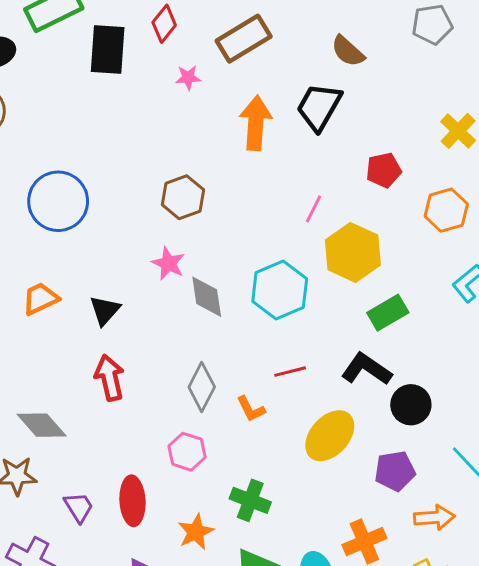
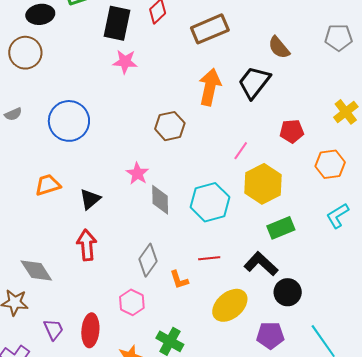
pink star: (188, 78) -> (125, 62), moved, size x1.4
brown hexagon: (183, 197) -> (170, 126), moved

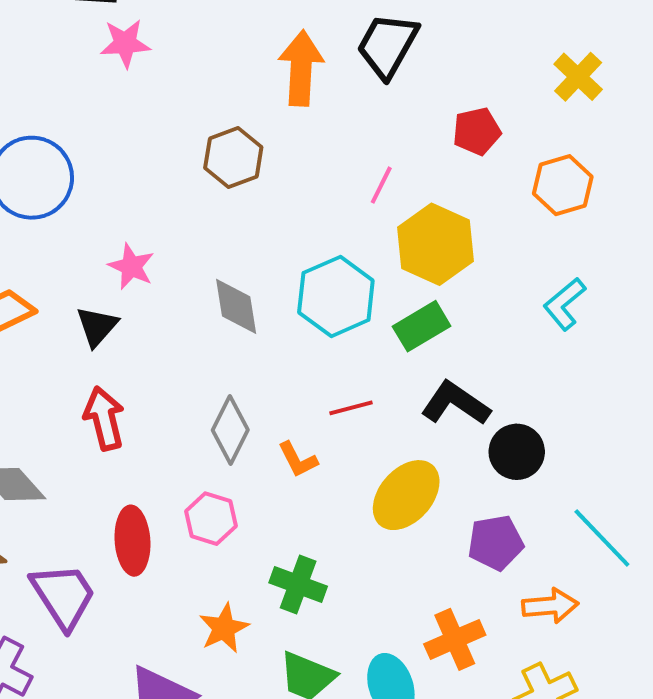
pink star: (137, 173) -> (131, 266), moved
cyan L-shape: (338, 216) -> (564, 304), moved
green rectangle: (281, 228) -> (422, 326), moved
purple trapezoid: (53, 329) -> (63, 596), size x1.6
red ellipse: (90, 330) -> (132, 541), moved

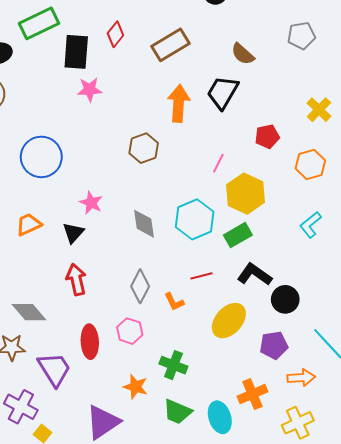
orange star: (224, 628) -> (135, 387), turned -30

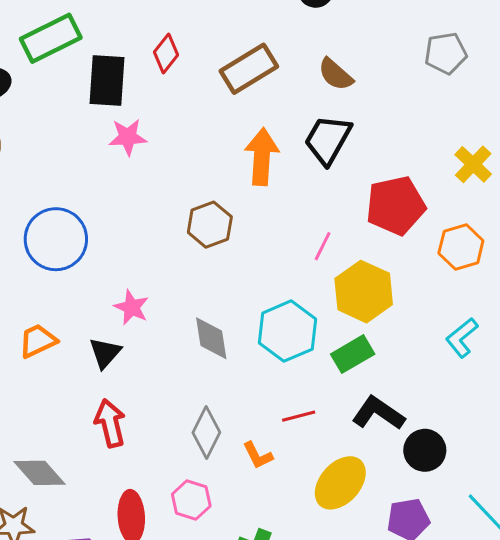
brown semicircle: (243, 54) -> (335, 74), moved
red pentagon: (267, 137) -> (396, 206), size x1.6

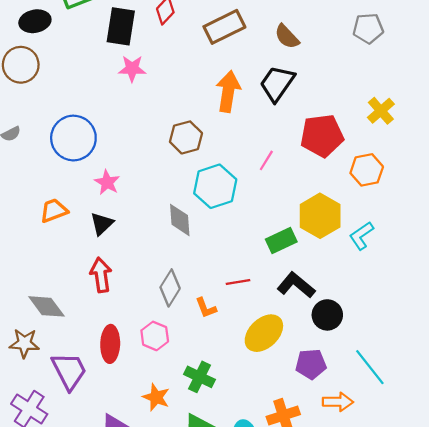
yellow hexagon: (364, 292) -> (320, 216), moved
pink star: (132, 307) -> (107, 182), moved
cyan hexagon: (287, 331) -> (215, 186), moved

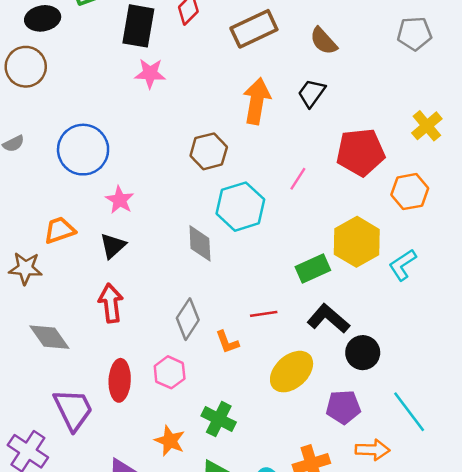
black trapezoid: (277, 83) -> (312, 93), size x0.7
brown star: (24, 343) -> (25, 268), moved

